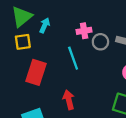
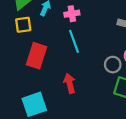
pink cross: (84, 31) -> (72, 14), moved
gray circle: (100, 42) -> (113, 65), moved

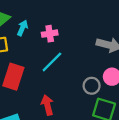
cyan line: (74, 41) -> (52, 62), turned 65

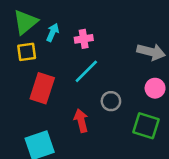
gray circle: (92, 86) -> (111, 101), moved

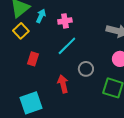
yellow square: (27, 52) -> (21, 31), turned -35
red rectangle: (42, 88) -> (33, 59), size x0.6

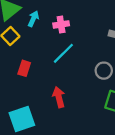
gray circle: (86, 69) -> (104, 71), moved

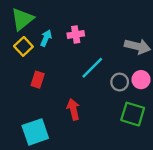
cyan arrow: (33, 19) -> (46, 38), moved
cyan line: (63, 53) -> (92, 68), moved

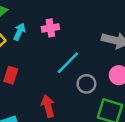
gray circle: (120, 82) -> (86, 84), moved

